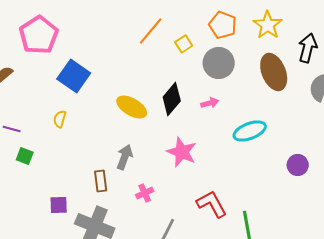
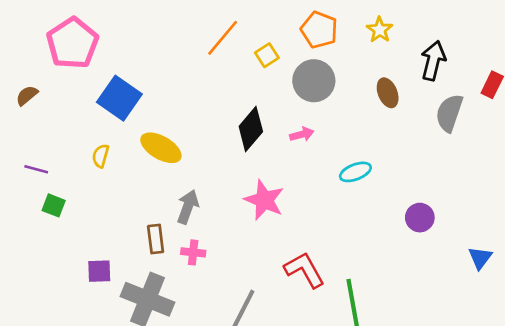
yellow star: (268, 25) -> (380, 30), size x0.7
brown ellipse: (274, 72) -> (388, 93), size x0.6
yellow ellipse: (132, 107) -> (161, 148), moved
cyan ellipse: (250, 131) -> (355, 172), size x0.7
pink cross: (145, 193) -> (193, 252), moved, turned 30

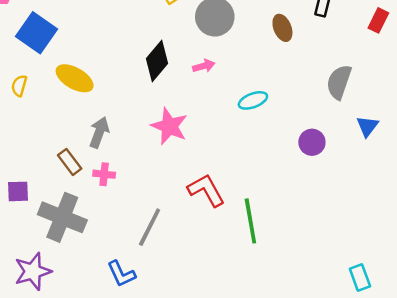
gray semicircle: (449, 113) -> (339, 82), moved
brown rectangle: (156, 239) -> (70, 162), turned -30
blue triangle: (480, 258) -> (367, 126), moved

